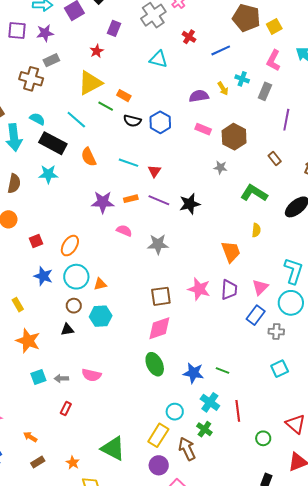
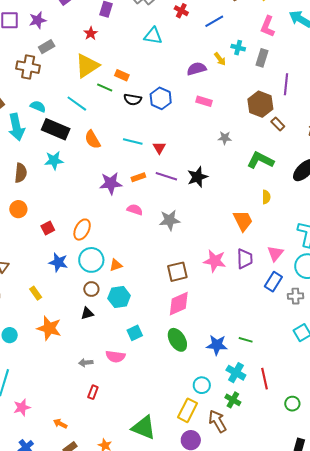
brown hexagon: (234, 137) -> (260, 104), moved
cyan square: (38, 377) -> (135, 333), moved

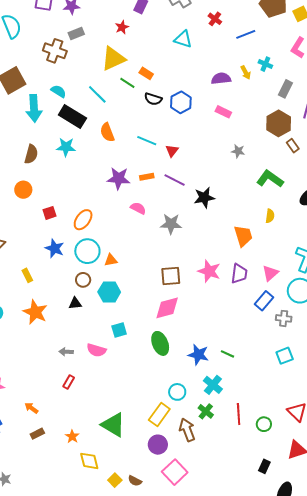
gray rectangle: (262, 58) -> (285, 89), moved
black star: (198, 177) -> (204, 198), moved
red line: (264, 379) -> (239, 414), moved

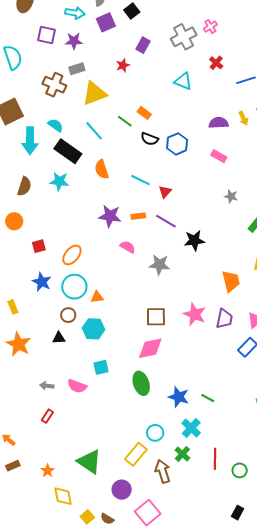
yellow triangle: (113, 59) -> (94, 94), moved
purple circle: (158, 445) -> (122, 490), moved

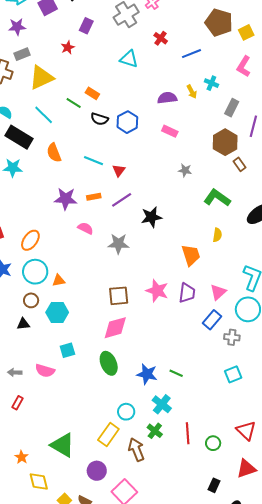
purple line: (166, 221) -> (122, 200), turned -60

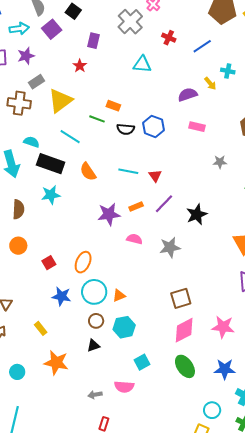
pink star: (157, 291) -> (223, 327), moved

